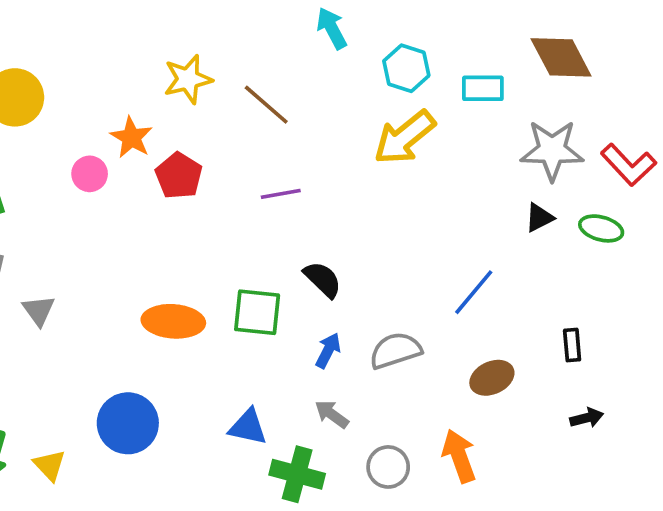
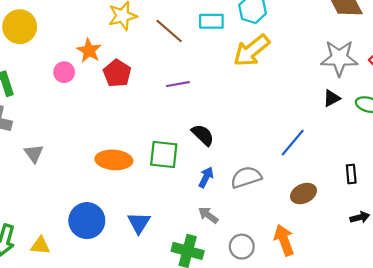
cyan rectangle: (483, 88) -> (211, 21), moved
blue triangle: (248, 427) -> (139, 223), moved, turned 50
yellow triangle: (50, 465) -> (40, 246), turned -42

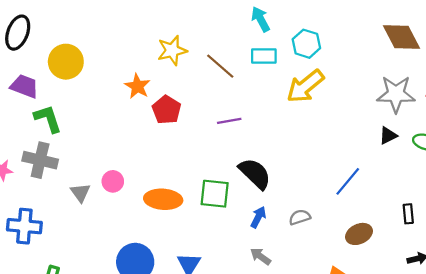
pink circle: (64, 72) -> (113, 181), moved
black semicircle: (203, 135) -> (255, 174), size x1.4
gray semicircle: (246, 177) -> (300, 217), size x0.7

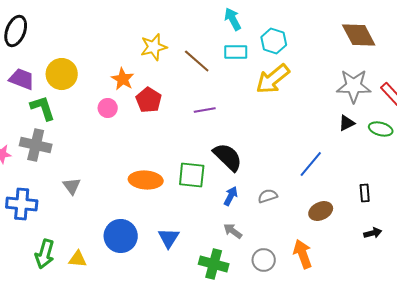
yellow circle: (66, 62) -> (62, 74), moved
pink circle: (113, 181) -> (108, 108), moved
gray triangle: (80, 193) -> (72, 186), moved

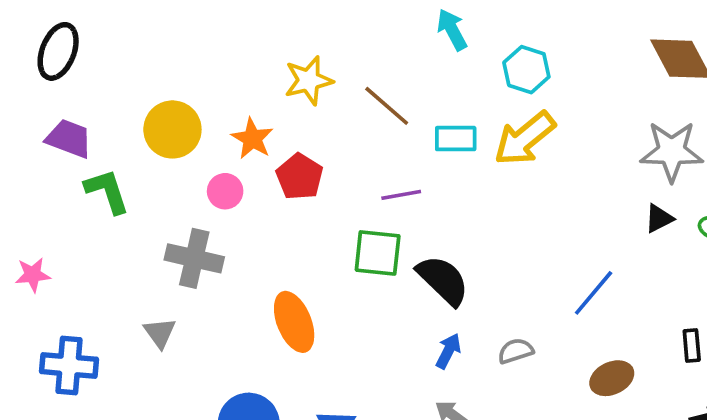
cyan rectangle: (236, 52) -> (456, 139), moved
yellow circle: (62, 74) -> (172, 129), moved
gray cross: (36, 145) -> (194, 258), moved
green square: (192, 175) -> (378, 253), moved
orange ellipse: (146, 180) -> (294, 322), turned 64

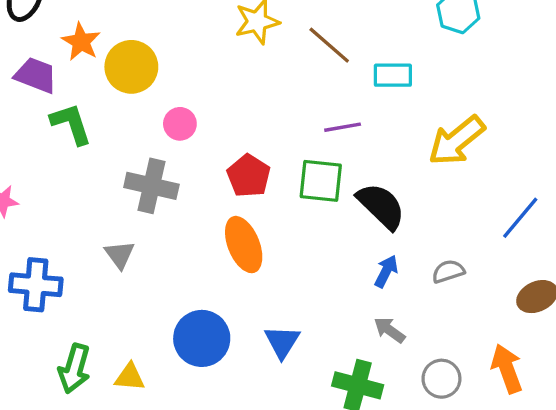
orange star: (252, 139) -> (81, 42), moved
yellow arrow: (525, 139) -> (457, 141), moved
red pentagon: (300, 177) -> (249, 176), moved

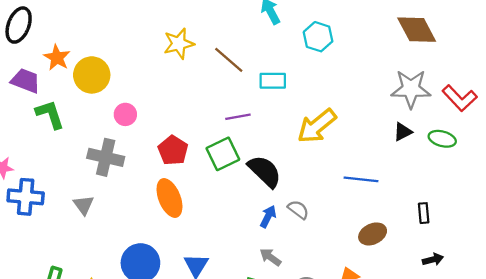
green square: (321, 181) -> (223, 154), turned -32
blue line: (520, 218) -> (361, 179), turned 56
gray semicircle: (448, 271) -> (298, 210), moved, turned 55
blue cross: (36, 285) -> (26, 197), moved

